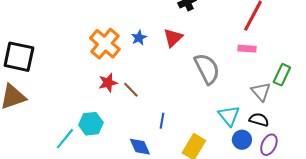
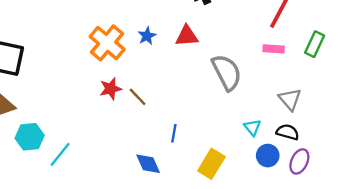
red triangle: (173, 38) -> (187, 36), turned 40
green rectangle: (282, 75) -> (315, 44), moved
cyan triangle: (229, 116) -> (252, 127), size x0.7
cyan hexagon: (91, 124) -> (30, 137), moved

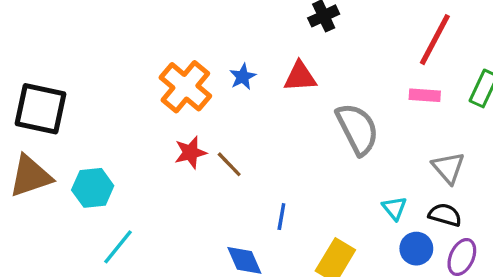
cyan hexagon: (30, 137) -> (93, 188), moved

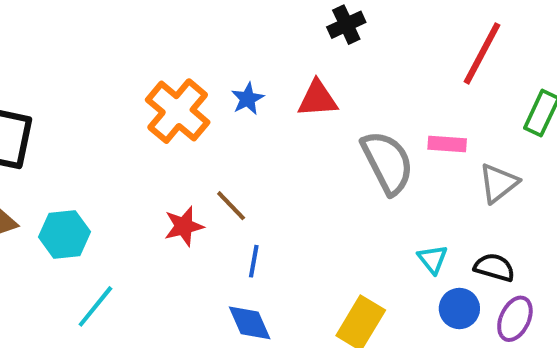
pink rectangle: (425, 95) -> (447, 144), moved
red star: (190, 153) -> (184, 226), moved
gray triangle: (448, 168) -> (498, 183), moved, turned 33
blue line: (281, 217) -> (254, 261), moved

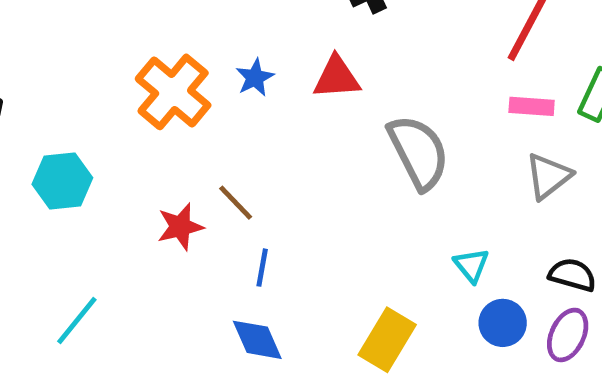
pink rectangle: (447, 144) -> (532, 106), moved
cyan hexagon: (65, 234) -> (62, 181), moved
black semicircle: (494, 267) -> (572, 275), moved

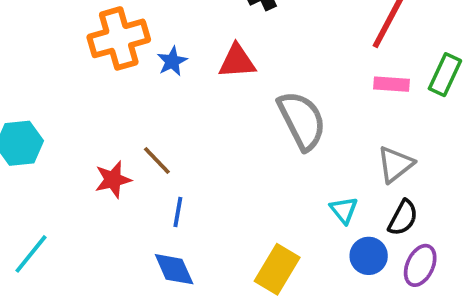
orange cross: (173, 92) -> (119, 38), moved, turned 34
gray triangle: (548, 176) -> (395, 164), moved
black semicircle: (572, 275) -> (403, 218), moved, turned 102

